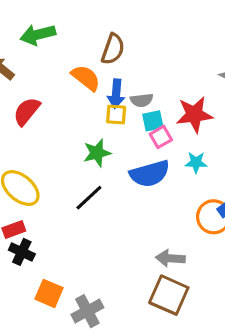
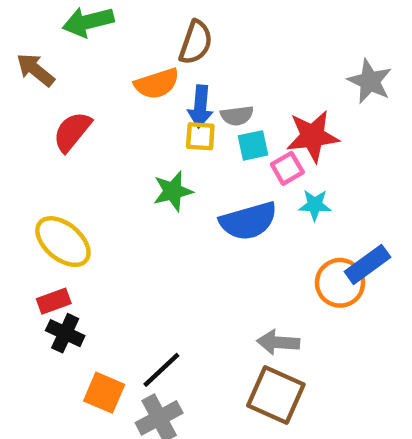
orange semicircle: (86, 78) -> (157, 84), turned 124
pink square: (161, 137) -> (287, 168), moved
black line: (89, 198) -> (161, 370), moved

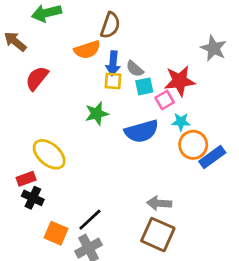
gray semicircle: (237, 116) -> (135, 69), turned 48
yellow ellipse: (63, 242) -> (49, 154), moved
orange circle: (340, 283) -> (193, 145), moved

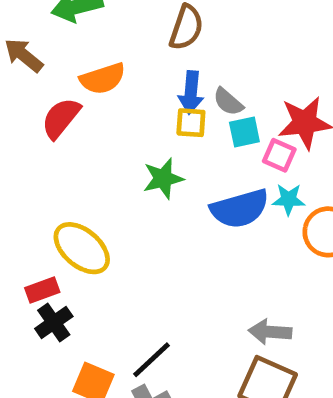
orange semicircle: (87, 50) -> (103, 79), moved
pink square: (165, 100) -> (279, 155), turned -36
cyan star: (181, 122) -> (289, 199), moved
black cross: (33, 198) -> (54, 323), turned 30

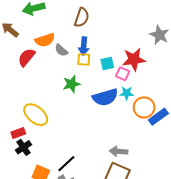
gray semicircle: (228, 102) -> (61, 50), moved

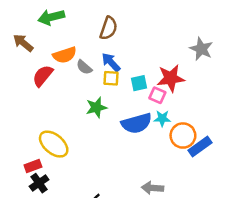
blue arrow: (84, 46) -> (111, 62), turned 132

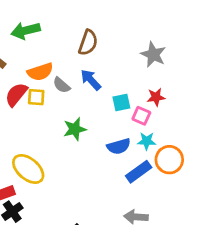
gray star: (201, 49) -> (153, 55), moved
yellow square: (111, 78) -> (36, 97), moved
red star: (171, 78) -> (156, 97), size x0.6
blue semicircle: (137, 123) -> (119, 146), size x0.7
blue rectangle: (200, 146) -> (139, 172), moved

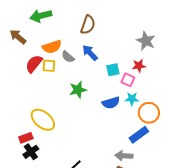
gray star: (153, 55) -> (146, 41), moved
blue rectangle: (139, 172) -> (139, 135), moved

